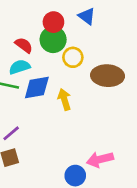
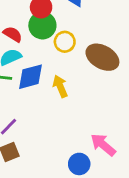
brown ellipse: (107, 76) -> (102, 57), turned 32
pink arrow: (100, 159) -> (103, 145), turned 60

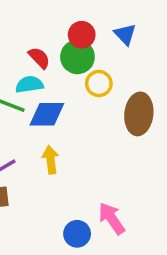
brown ellipse: (102, 57) -> (139, 114), turned 52
yellow arrow: (60, 86) -> (51, 160), moved

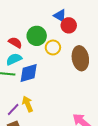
red circle: (82, 35) -> (69, 25), moved
yellow arrow: (51, 160) -> (28, 104), moved

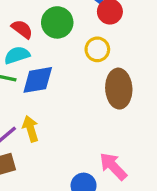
yellow circle: (53, 47) -> (97, 49), moved
brown ellipse: (80, 58) -> (119, 89), moved

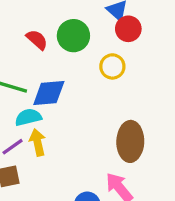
cyan semicircle: (17, 55) -> (28, 117), moved
brown ellipse: (119, 89) -> (130, 141), moved

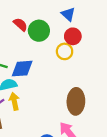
red circle: (128, 29) -> (73, 36), moved
red semicircle: (37, 40) -> (20, 24), moved

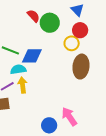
brown ellipse: (76, 101) -> (81, 67), moved

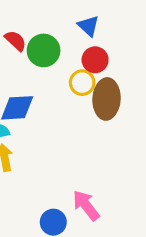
brown ellipse: (81, 67) -> (107, 99), moved

